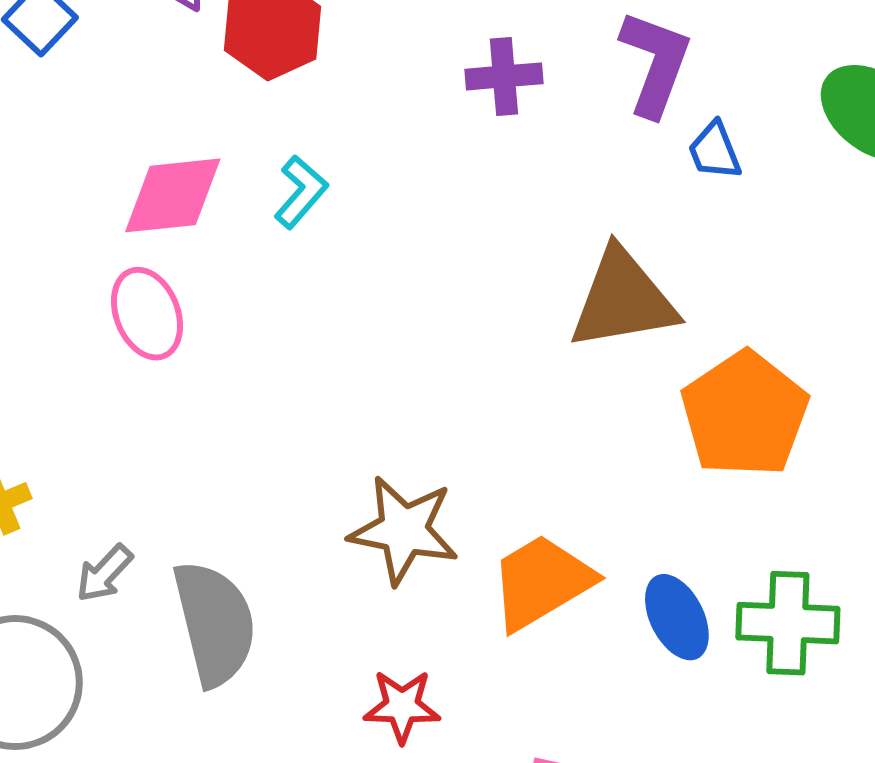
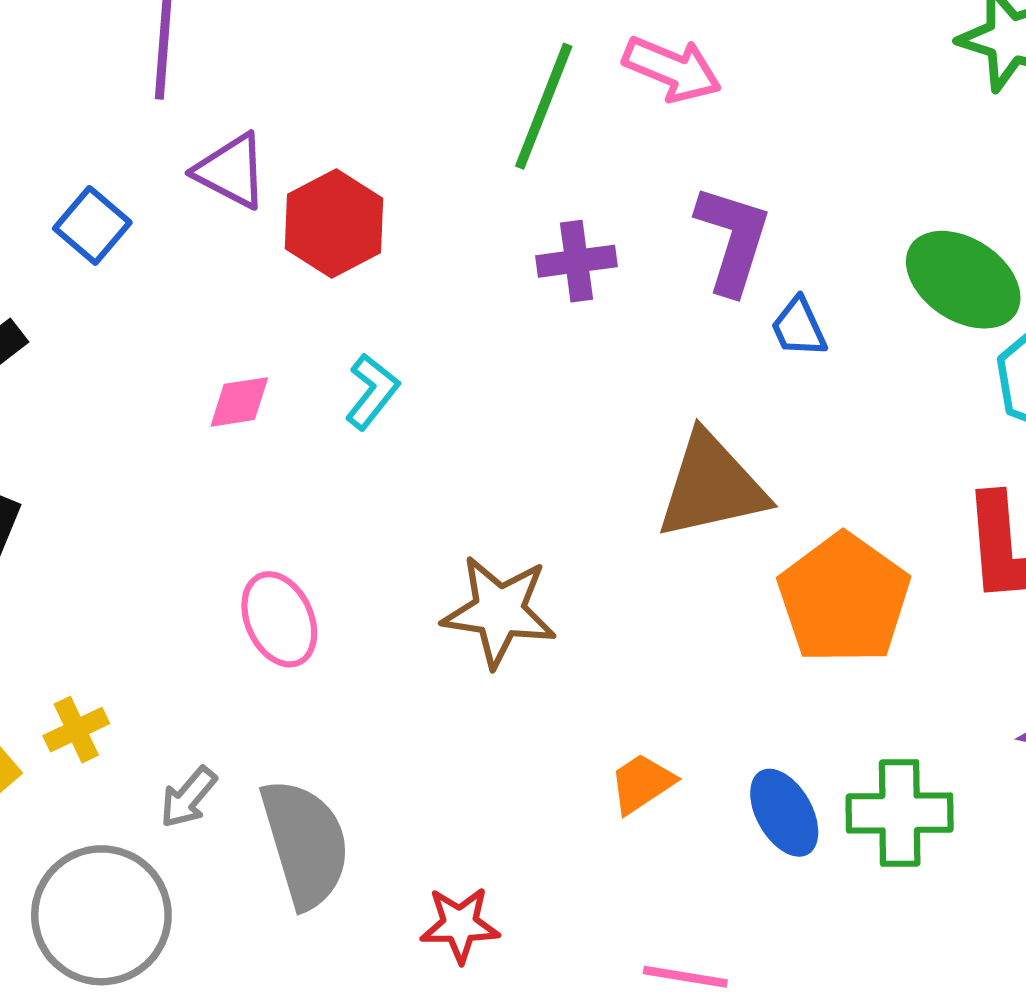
pink diamond: (173, 195) -> (239, 402), size x0.6
pink ellipse: (147, 314) -> (279, 619), moved
brown star: (404, 530) -> (499, 611), moved
orange trapezoid: (541, 582) -> (642, 783), size x0.6
red star: (402, 706) -> (460, 925), moved

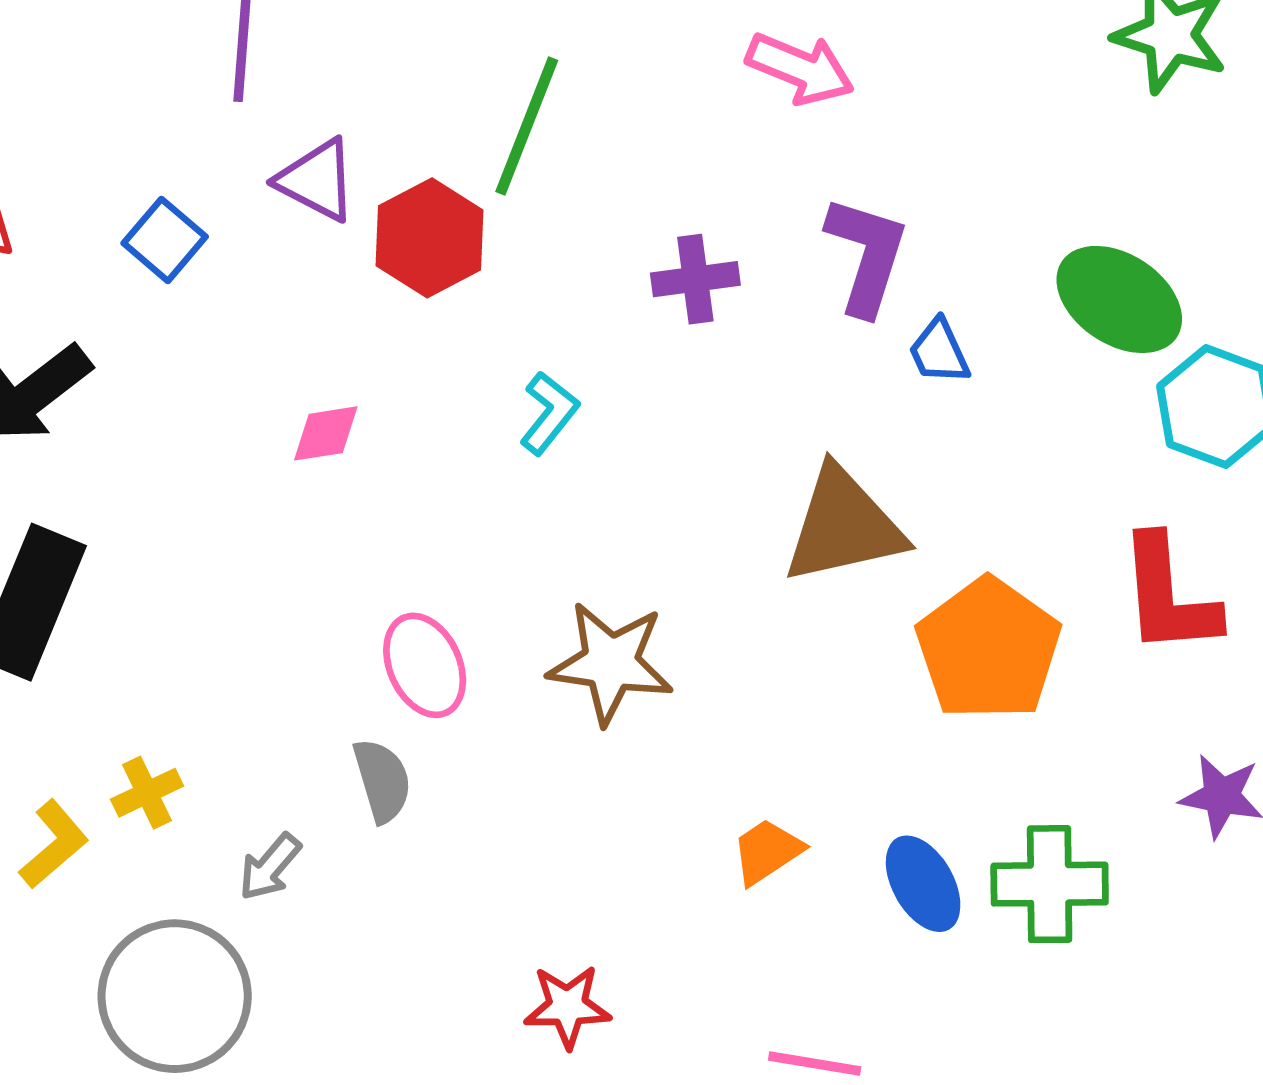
green line: (544, 106) -> (527, 126), moved
cyan L-shape: (372, 392) -> (549, 413), moved
pink ellipse: (279, 619) -> (425, 665), moved
gray semicircle: (305, 843) -> (382, 780), moved, size x0.6

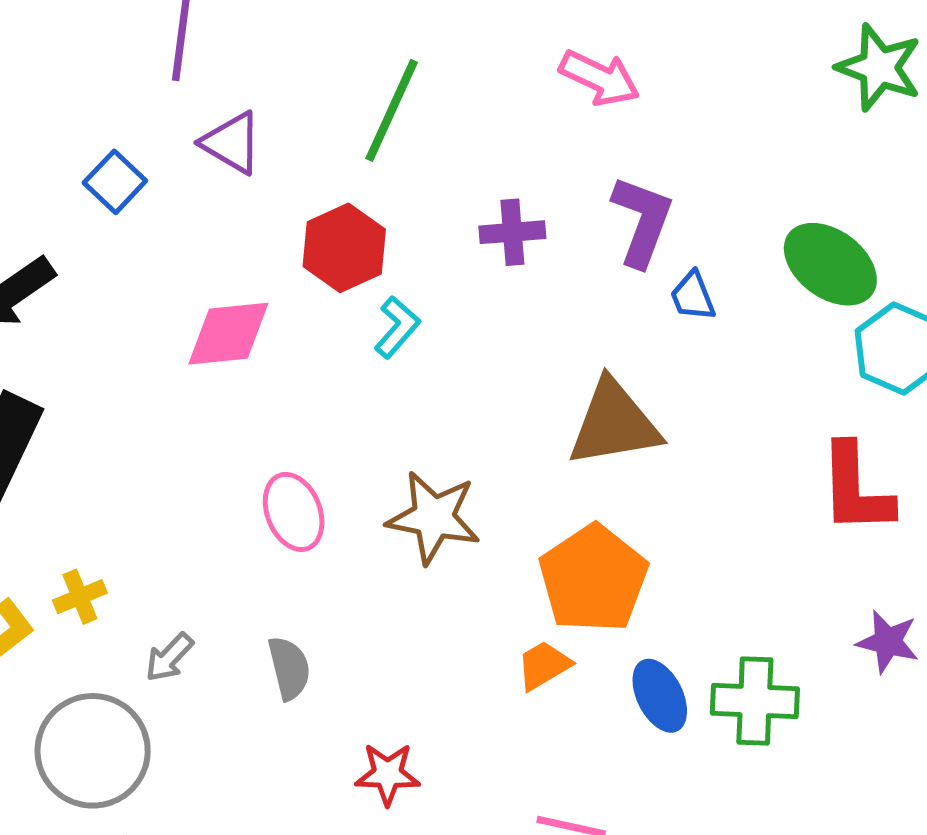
red hexagon: (430, 238) -> (344, 248), moved
pink diamond: (326, 433) -> (228, 334), size x1.6
orange pentagon: (988, 649) -> (593, 579), moved
gray semicircle: (382, 780) -> (289, 668), moved

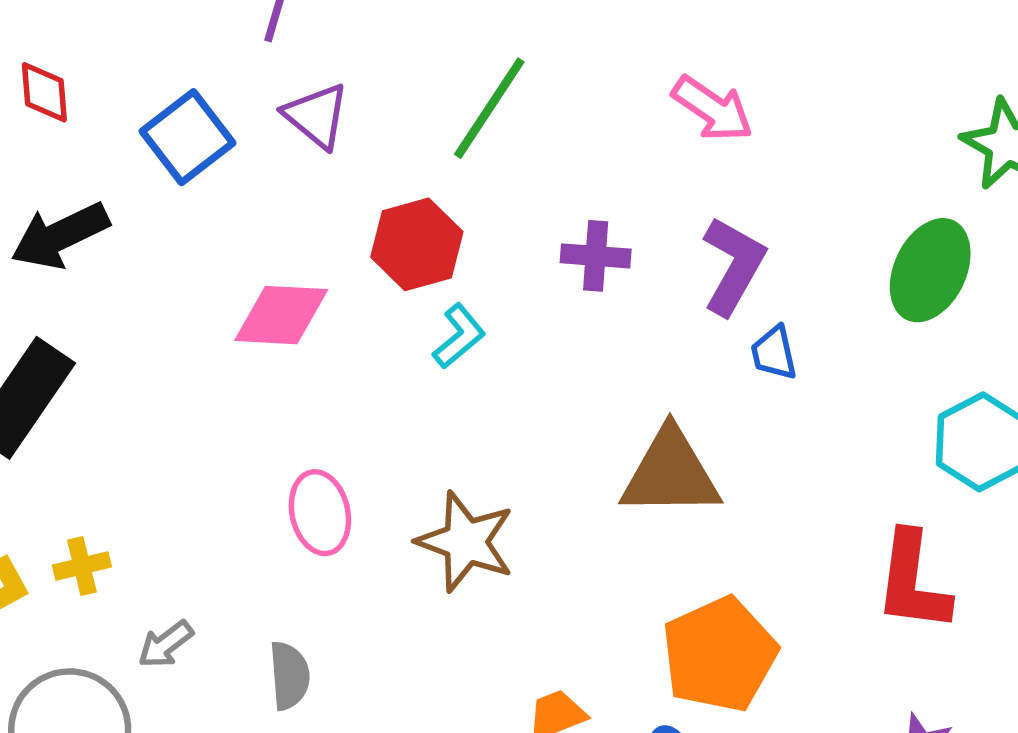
blue square: (115, 182) -> (187, 137), size x1.4
green ellipse: (830, 264) -> (930, 270), moved, turned 70
orange pentagon: (593, 579) -> (719, 654), moved

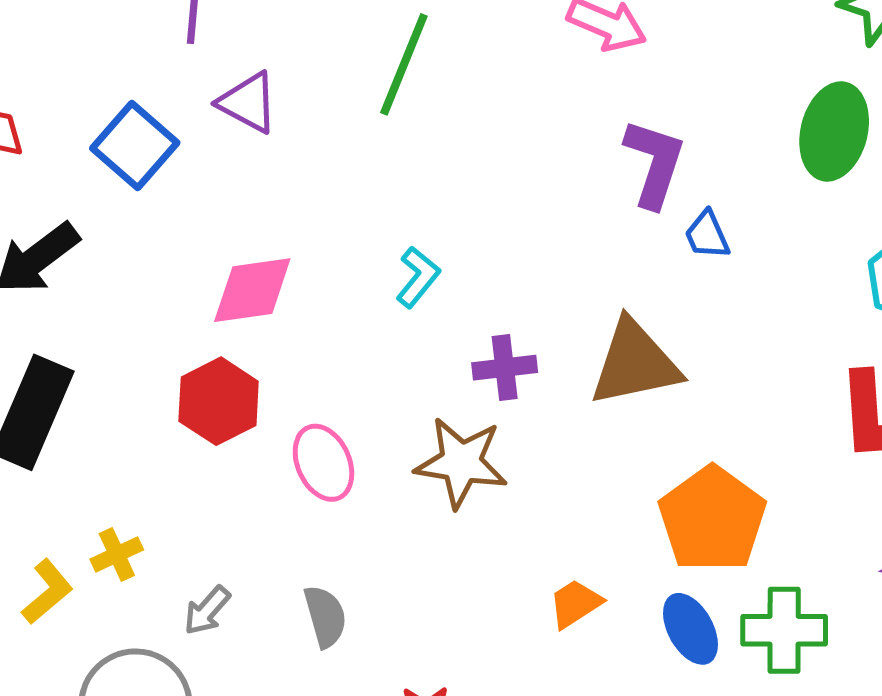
red hexagon: (417, 244) -> (219, 401), moved
purple cross: (596, 256) -> (505, 368), moved

